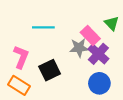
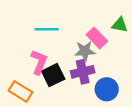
green triangle: (112, 23) -> (120, 25), turned -35
purple cross: (98, 54) -> (83, 72), moved, turned 35
pink L-shape: (21, 57) -> (39, 62), moved

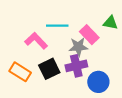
cyan line: (47, 29) -> (57, 26), moved
pink L-shape: (39, 62) -> (36, 41), moved, turned -65
orange rectangle: (20, 91) -> (20, 72), moved

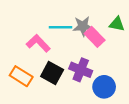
gray star: (78, 47) -> (83, 26), moved
purple cross: (76, 66) -> (81, 70), turned 35
black square: (49, 69) -> (52, 73), turned -35

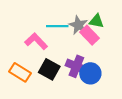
green triangle: (117, 24) -> (96, 21), moved
gray star: (83, 26) -> (78, 25), turned 30
blue circle: (104, 87) -> (90, 73), moved

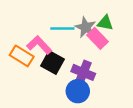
black square: (49, 69) -> (52, 63), moved
orange rectangle: (20, 72) -> (22, 56), moved
blue circle: (90, 73) -> (78, 91), moved

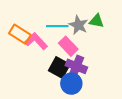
pink rectangle: (98, 38) -> (68, 46), moved
orange rectangle: (22, 56) -> (20, 34), moved
black square: (52, 63) -> (59, 67), moved

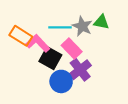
purple cross: (76, 66) -> (80, 70), turned 30
black square: (59, 67) -> (50, 58), moved
blue circle: (71, 84) -> (61, 81), moved

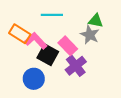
gray star: (82, 26) -> (90, 35), moved
cyan line: (60, 27) -> (52, 15), moved
blue circle: (61, 81) -> (34, 79), moved

